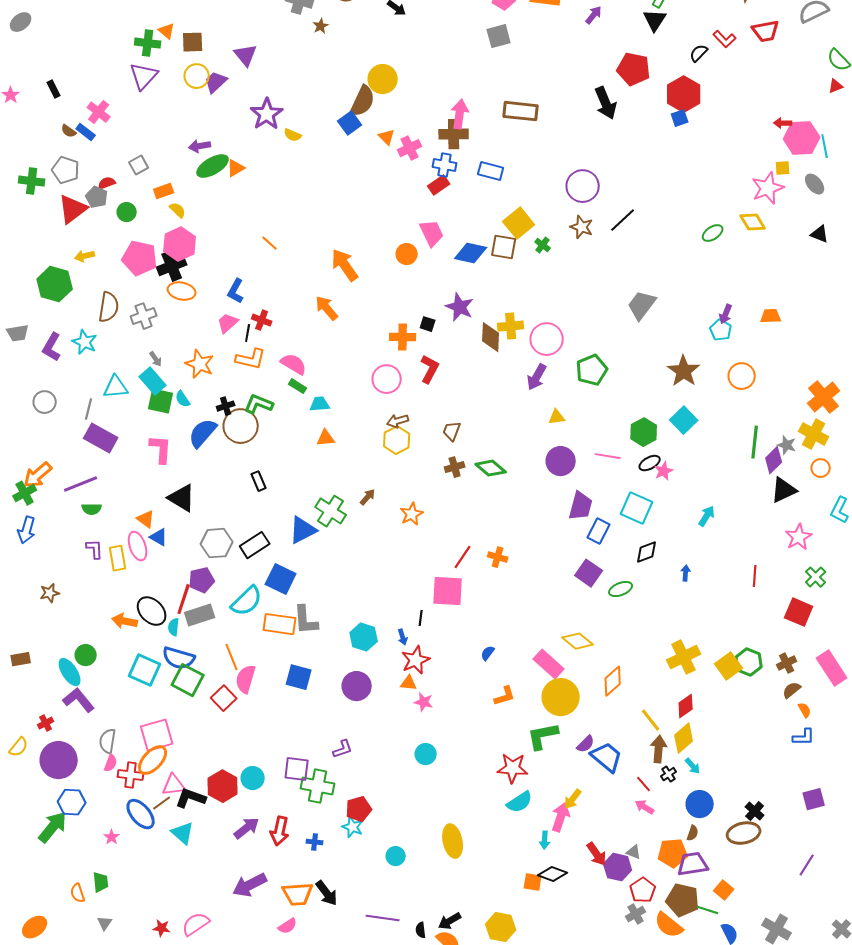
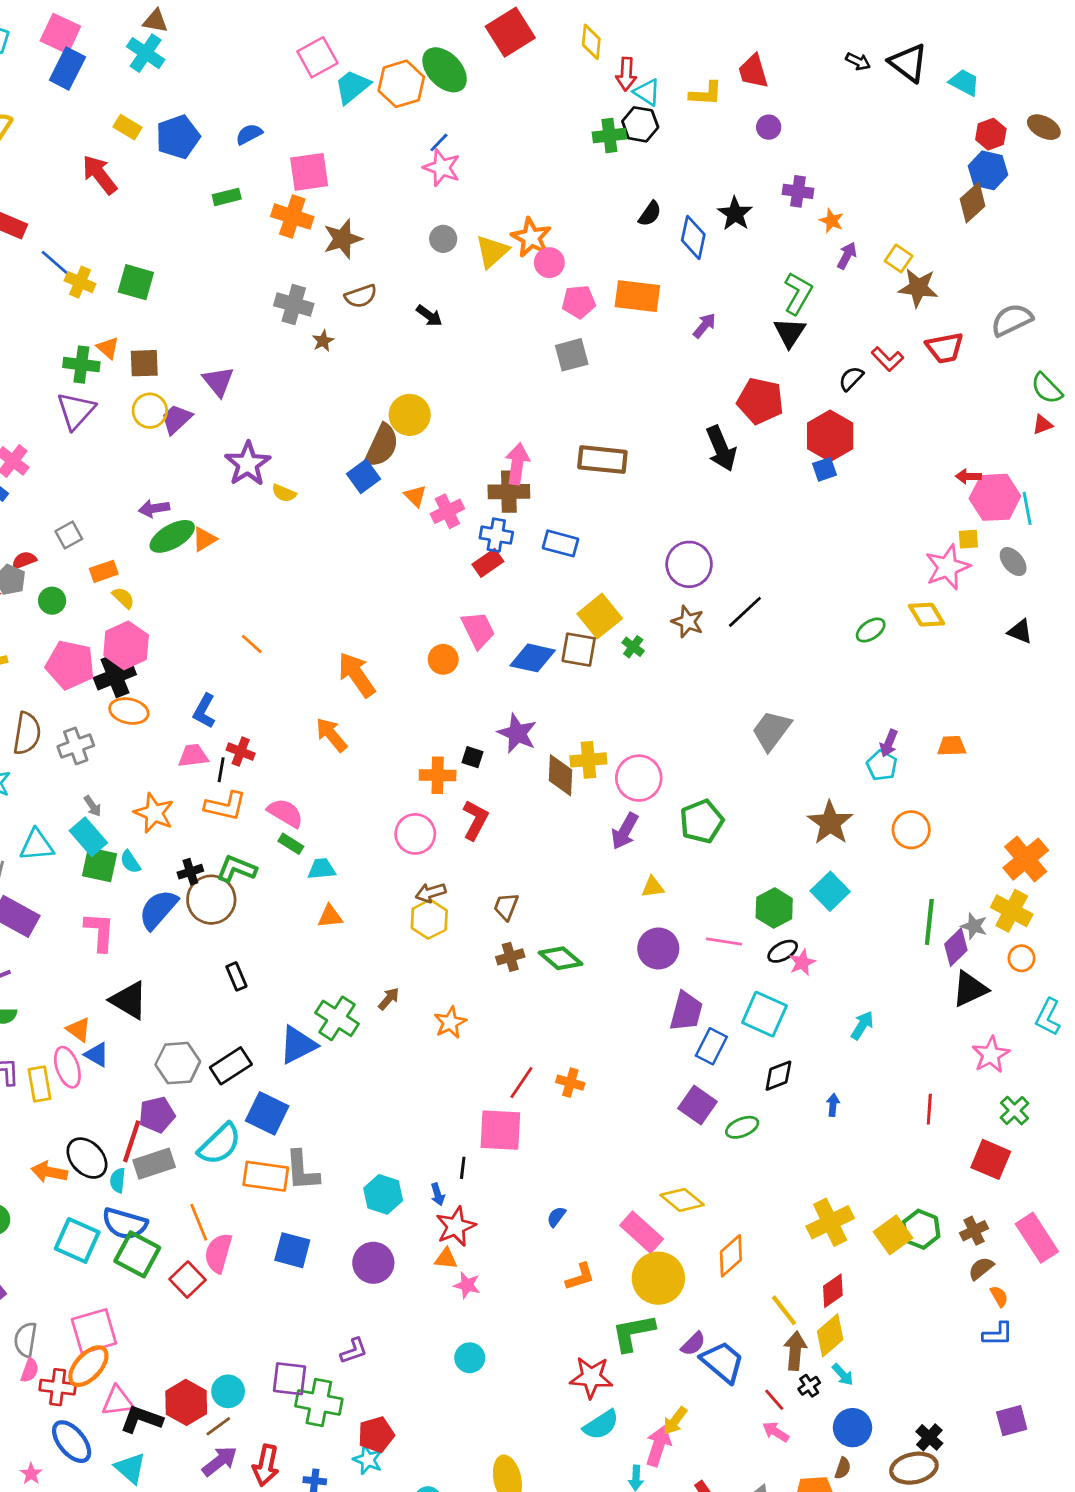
pink trapezoid: (228, 323) -> (193, 756), turned 35
brown line: (162, 803) -> (218, 1426), moved

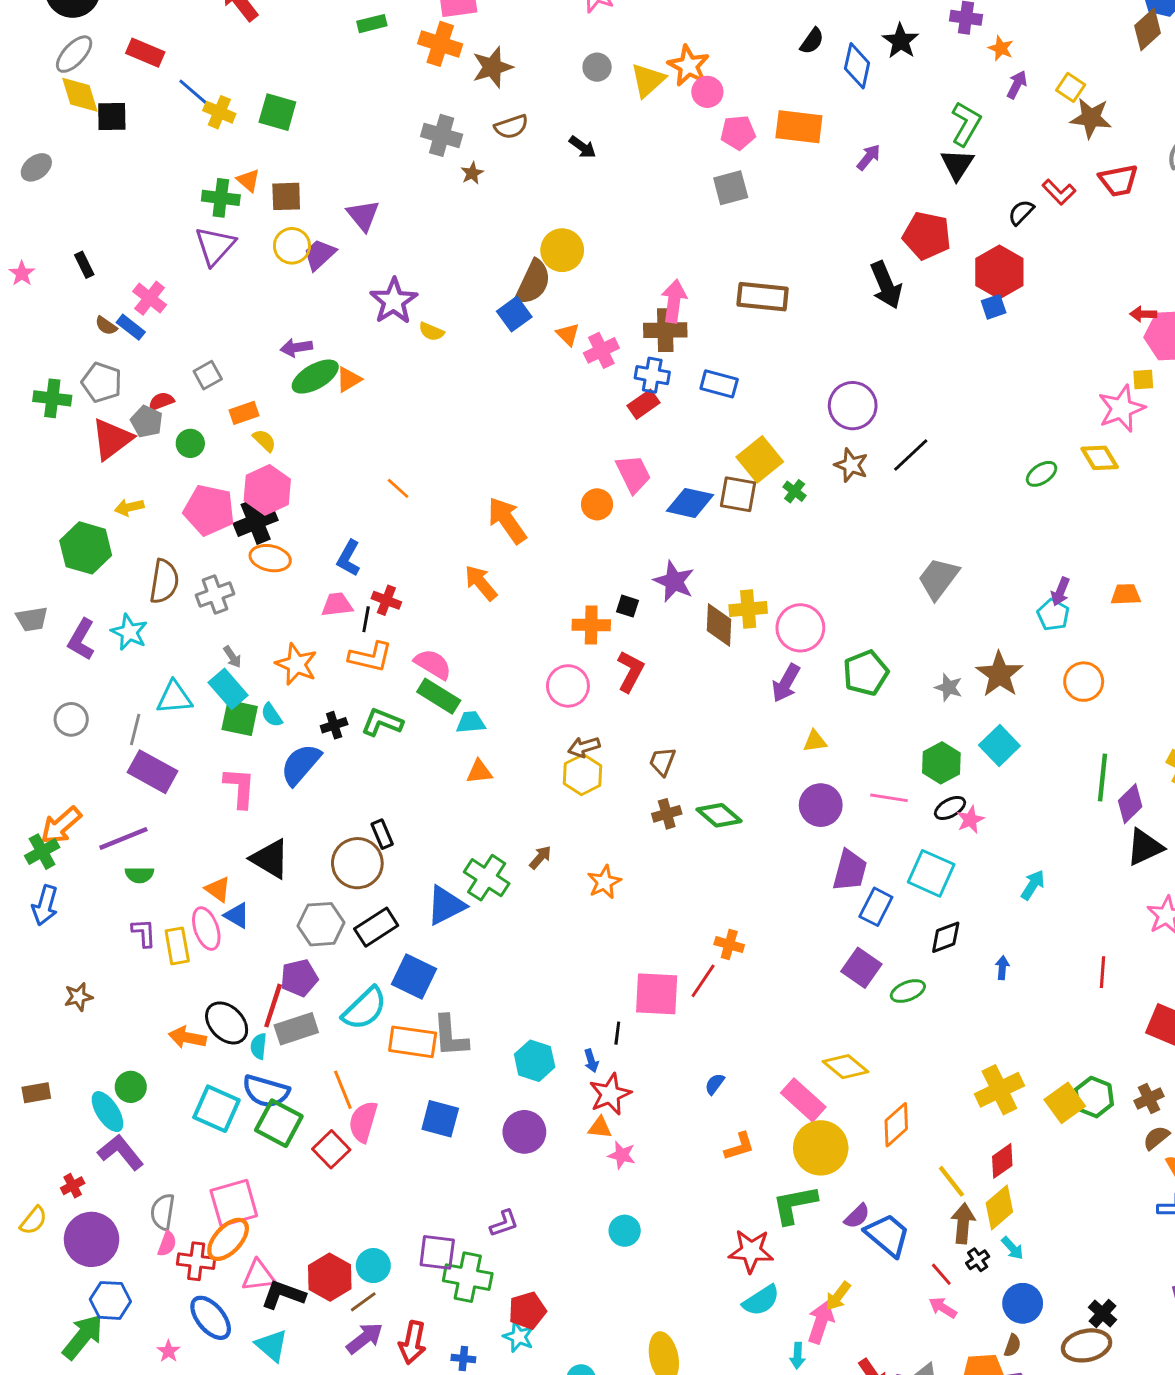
green rectangle: (291, 844) -> (439, 696), size x1.6
brown circle: (211, 900) -> (357, 863), moved
gray star: (974, 926) -> (949, 687), moved
red line: (521, 1083) -> (703, 981), moved

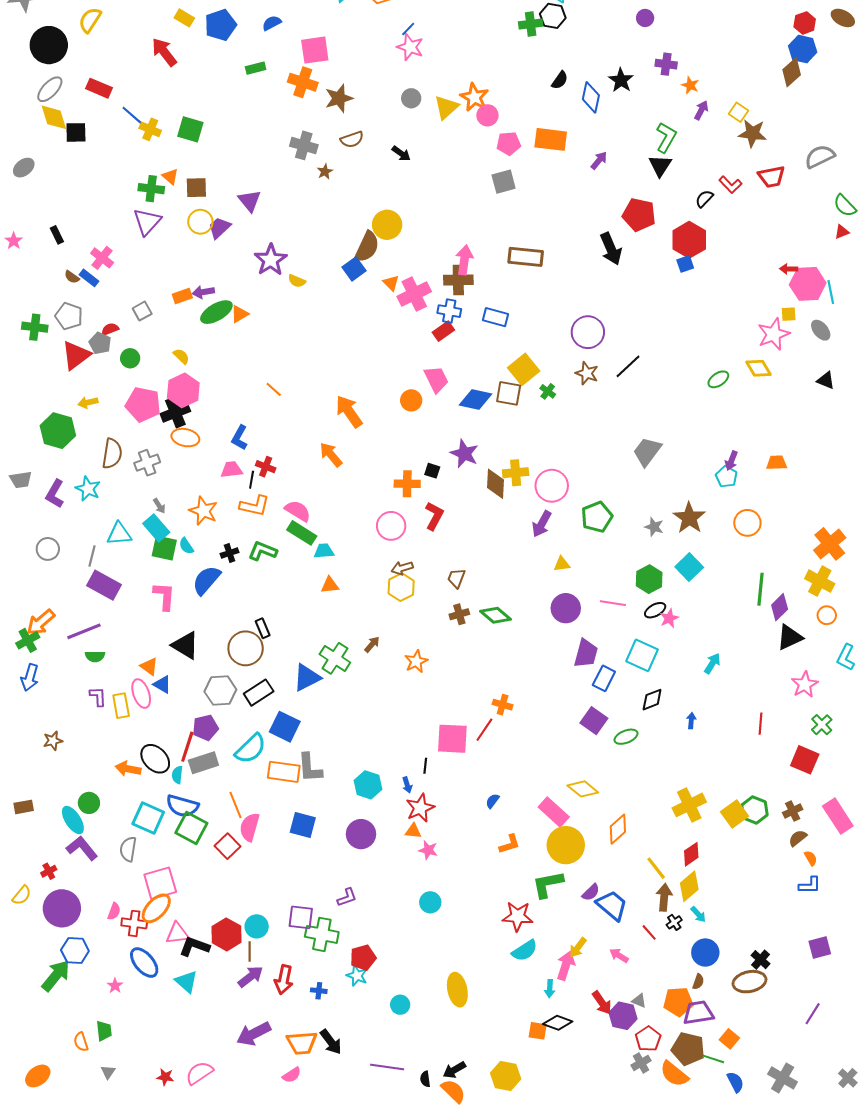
pink cross: (601, 350) -> (414, 294), size x1.4
orange rectangle: (244, 413) -> (182, 296), moved
gray semicircle: (163, 1212) -> (128, 849), moved
brown line: (363, 1302) -> (250, 952), turned -54
pink arrow: (943, 1308) -> (619, 956), moved

